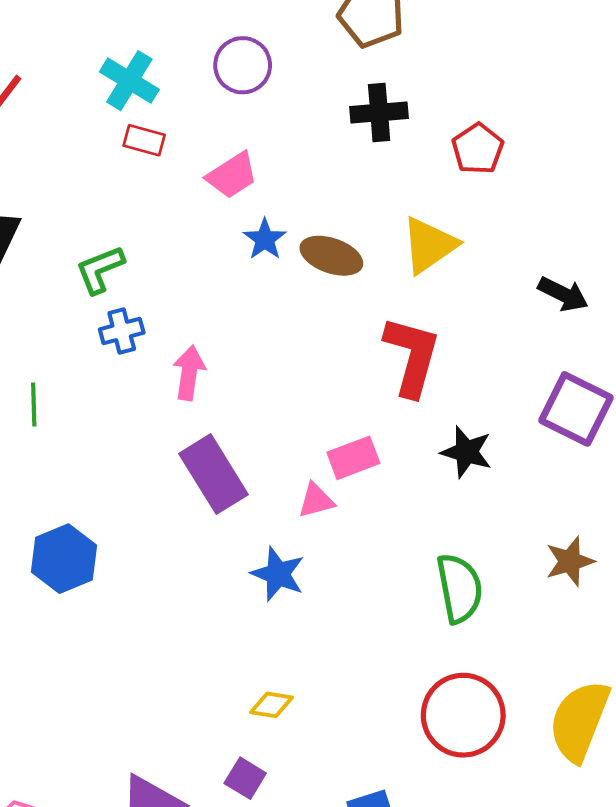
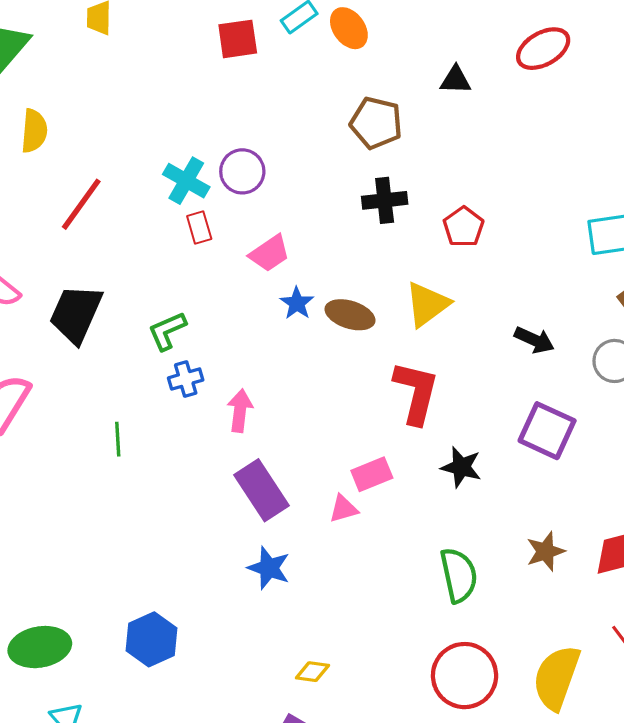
purple circle: (243, 65) -> (242, 171), moved
red rectangle: (144, 140) -> (199, 227), turned 60
blue hexagon: (64, 559) -> (152, 639), moved
blue star: (278, 574) -> (269, 568), moved

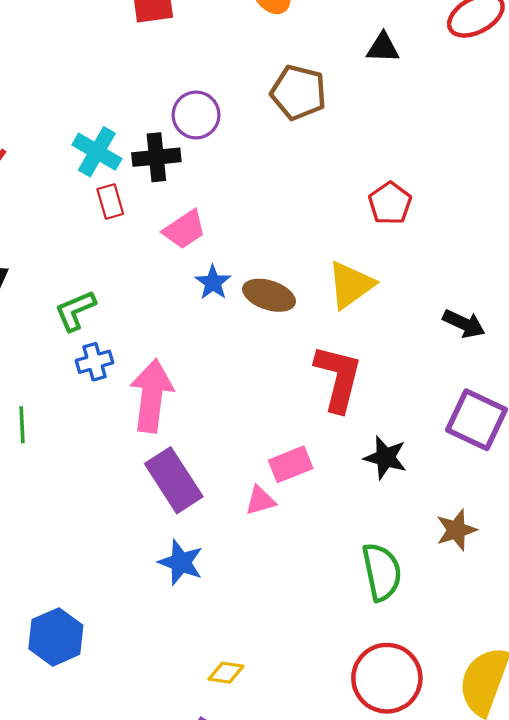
purple circle: (242, 171) -> (196, 115), moved
black cross: (385, 200) -> (156, 157), moved
pink arrow: (240, 411) -> (152, 396), size x1.6
brown star: (545, 551) -> (456, 530), moved

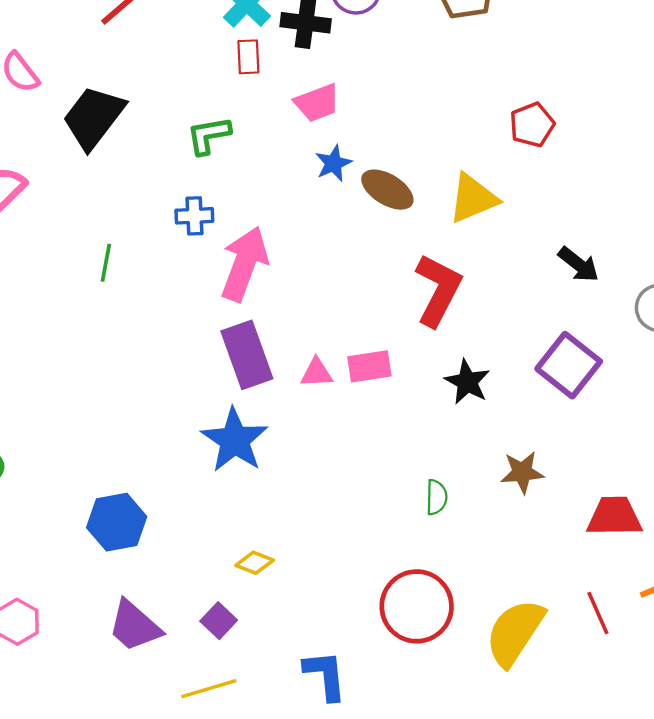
green L-shape: (75, 311) -> (209, 135), moved
pink triangle: (260, 501) -> (317, 373), moved
blue star: (181, 562) -> (235, 440), size x1.4
green semicircle: (382, 572) -> (436, 497), size x0.6
blue hexagon: (56, 637) -> (117, 522), moved

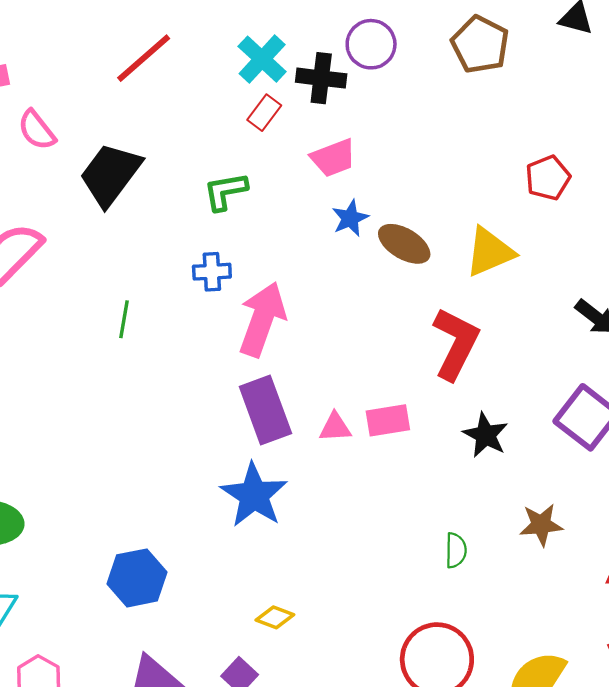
red rectangle: (248, 57) -> (264, 113), turned 40

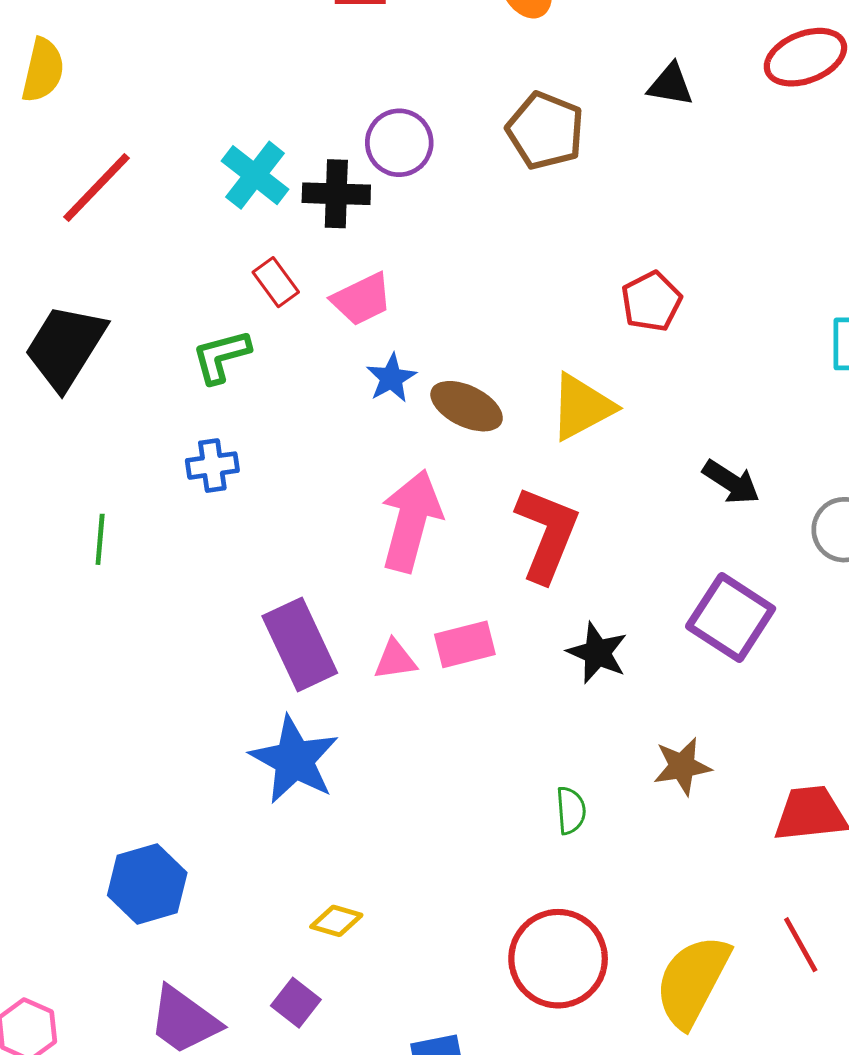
red rectangle: (264, 113) -> (276, 282), moved, turned -68
pink arrow: (262, 319) -> (411, 521), moved

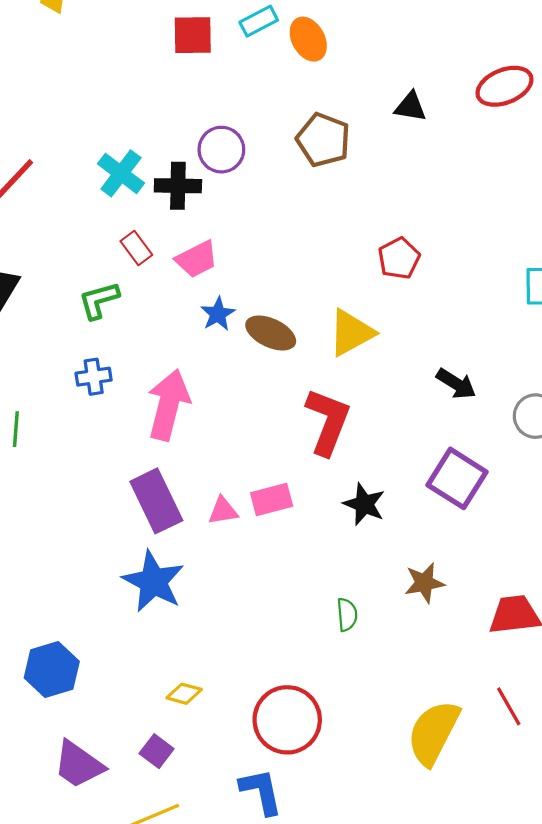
pink arrow: (411, 521) -> (168, 405), moved
red circle: (558, 959) -> (287, 720), moved

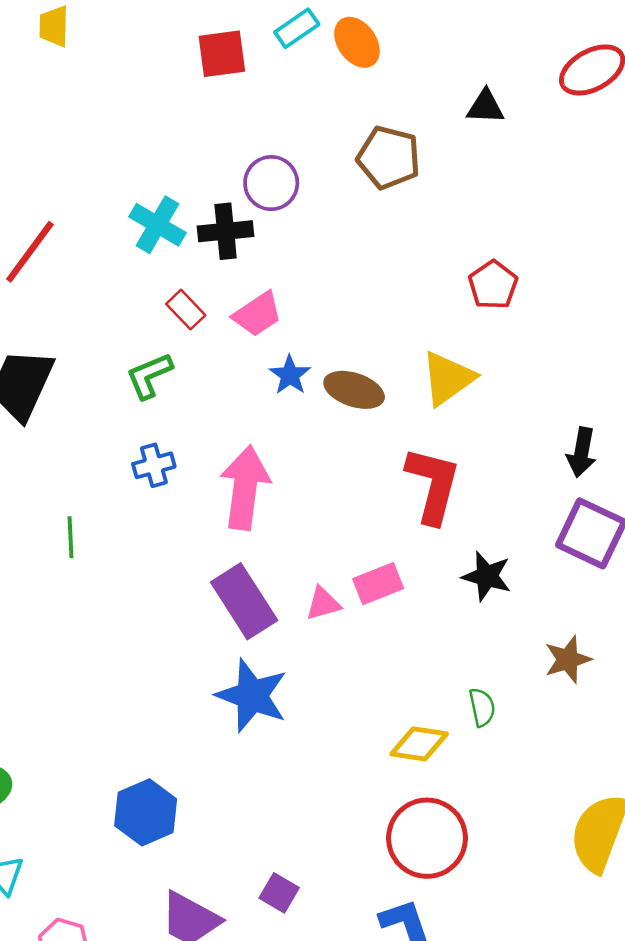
black arrow: (456, 384) -> (582, 452), moved, turned 75
yellow diamond: (184, 694) -> (419, 744), moved, size x1.4

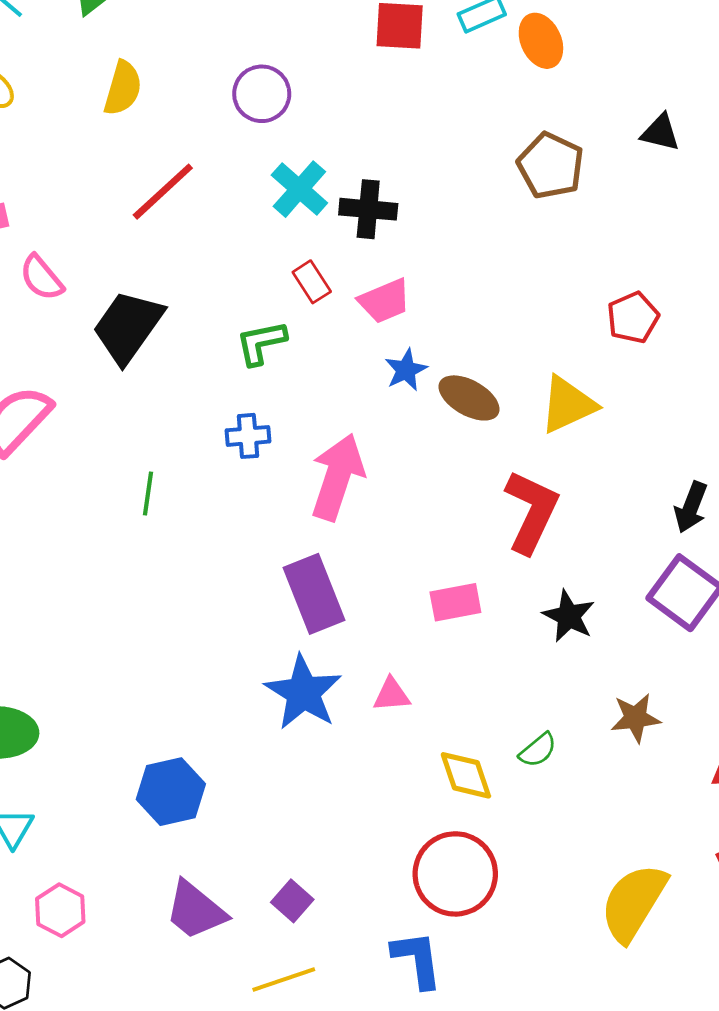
purple circle: (271, 183) -> (262, 94), moved
pink triangle: (323, 604) -> (392, 695), moved
green semicircle: (482, 707) -> (538, 750), turned 51
yellow diamond: (419, 744) -> (466, 775), turned 52

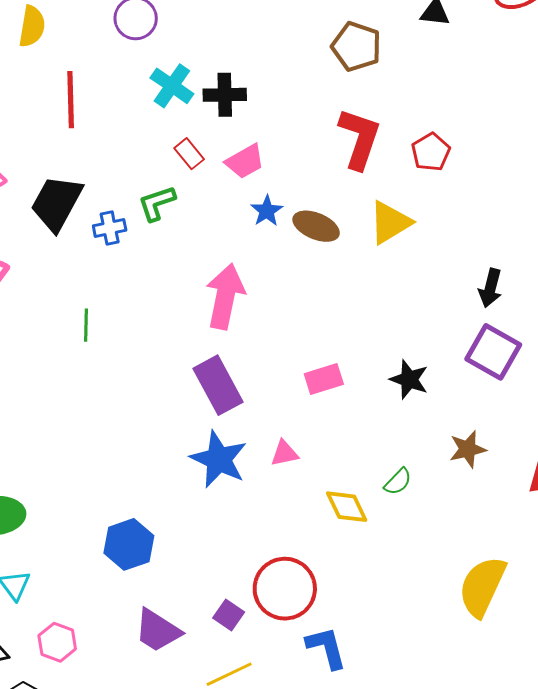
red line: (163, 192) -> (71, 100), turned -42
blue cross: (248, 436) -> (110, 228), moved
red L-shape: (531, 512) -> (359, 139), moved
red circle: (455, 874) -> (285, 589), moved

